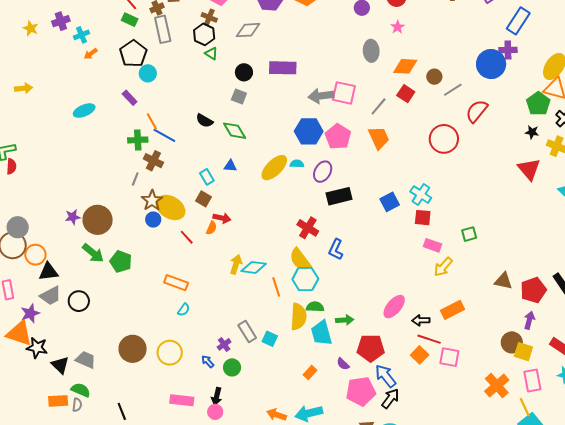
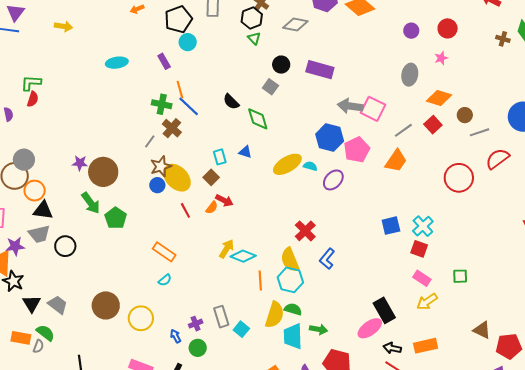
orange trapezoid: (379, 138) -> (396, 161), turned 45
black rectangle: (339, 196) -> (384, 310), moved, turned 60

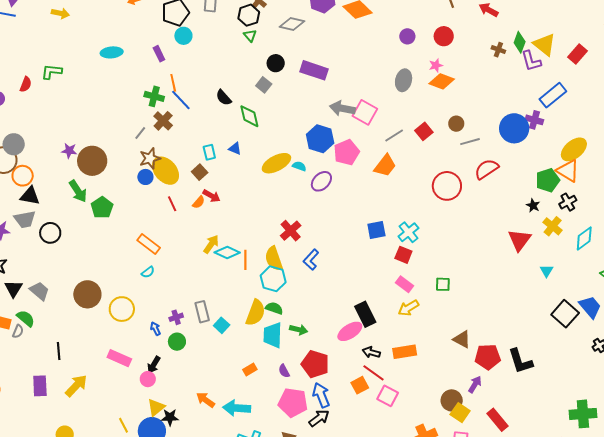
green L-shape: (31, 83) -> (52, 72), moved
orange diamond: (439, 98) -> (442, 81), moved
orange line: (260, 281) -> (245, 260), moved

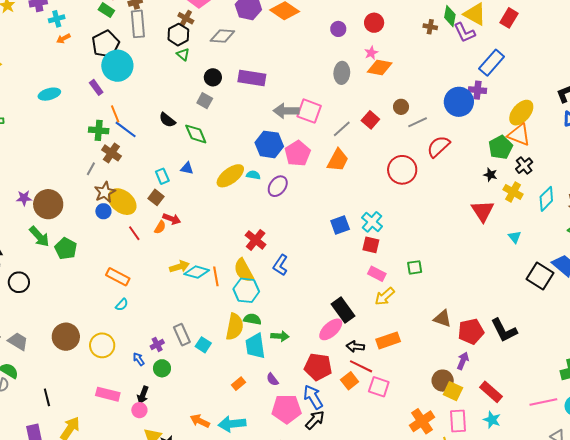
cyan circle: (183, 36) -> (117, 66), size x1.8
yellow arrow: (211, 244) -> (179, 267), turned 48
red pentagon: (315, 364) -> (318, 367), moved

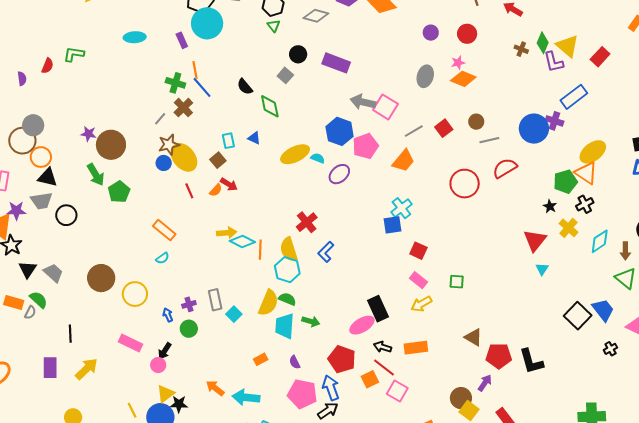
cyan cross: (372, 222) -> (401, 208), moved
cyan triangle: (515, 237) -> (542, 269), moved

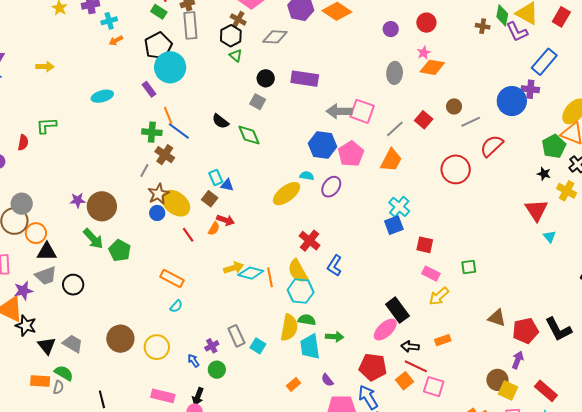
blue triangle: (254, 138) -> (227, 185), moved
yellow ellipse: (295, 154) -> (287, 194), moved
orange rectangle: (416, 348) -> (443, 340), size x0.7

